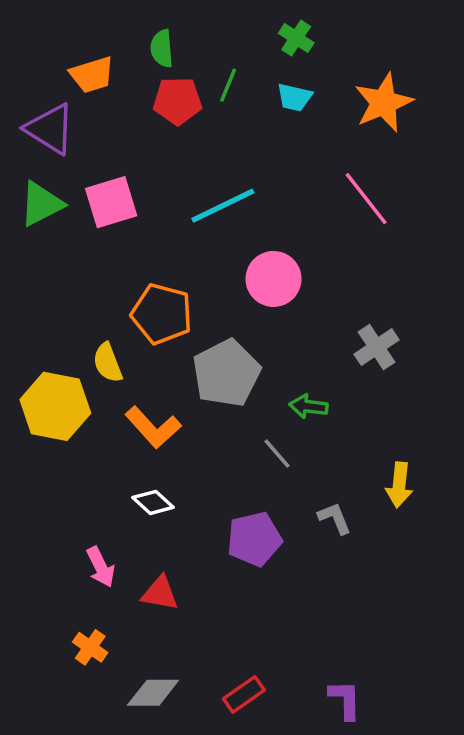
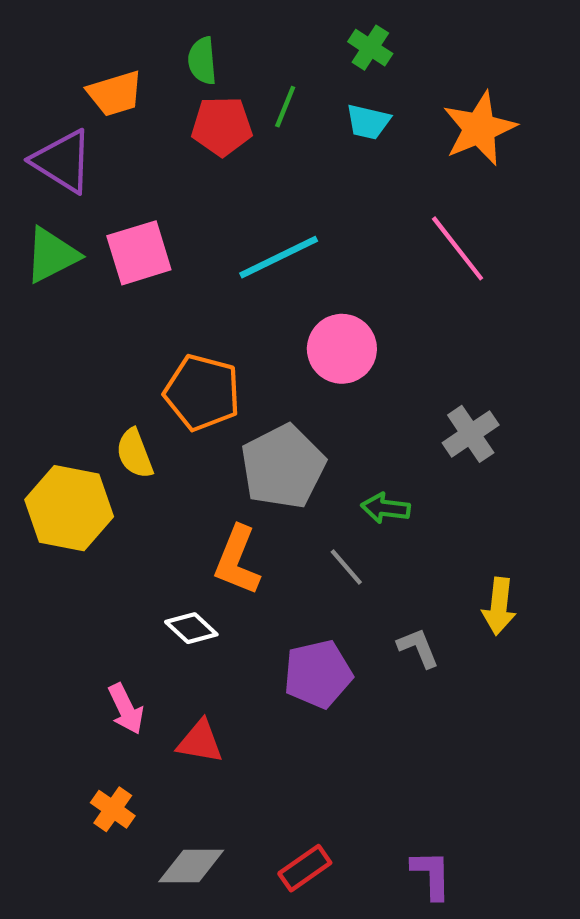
orange L-shape: (153, 427) -> (237, 560), moved, turned 64

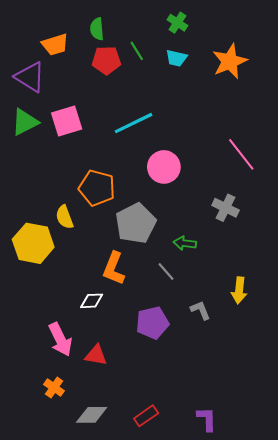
green line: (285, 107) -> (137, 51), turned -54
pink line: (458, 248) -> (241, 154), moved
gray cross: (471, 434) -> (226, 208), turned -30
white diamond: (191, 628) -> (92, 301), turned -45
pink arrow: (126, 709) -> (60, 339), size x1.4

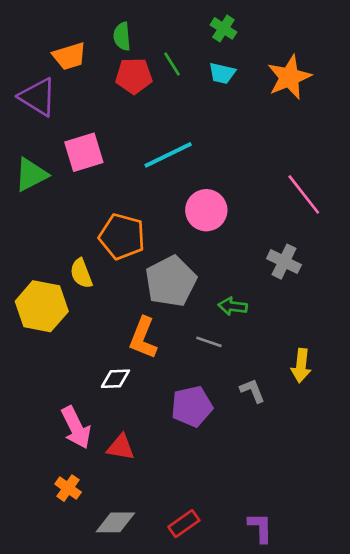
green triangle: (25, 122) -> (31, 175), moved
gray line: (166, 272) -> (209, 342), turned -30

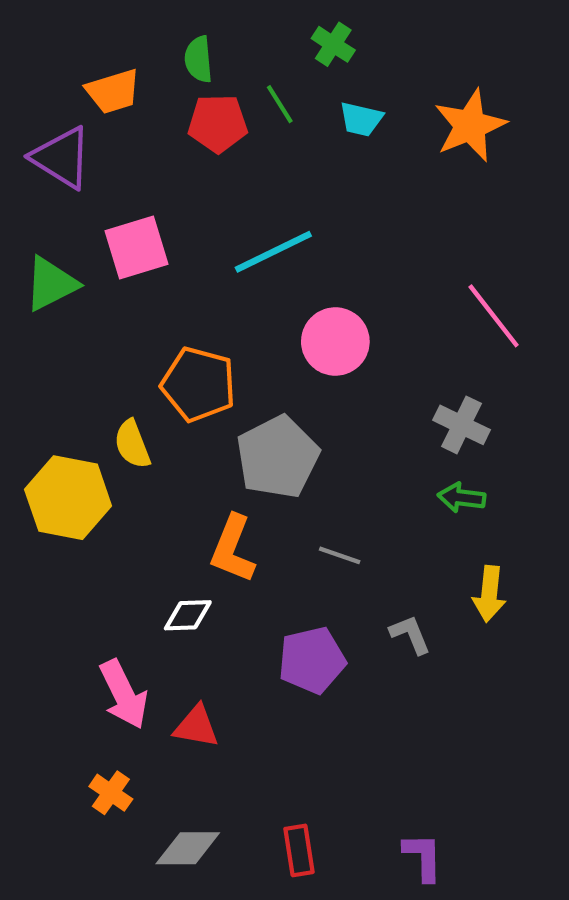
green cross: (223, 28) -> (333, 44), moved
green arrow: (233, 306) -> (462, 498), moved
red rectangle: (184, 524) -> (299, 850), turned -64

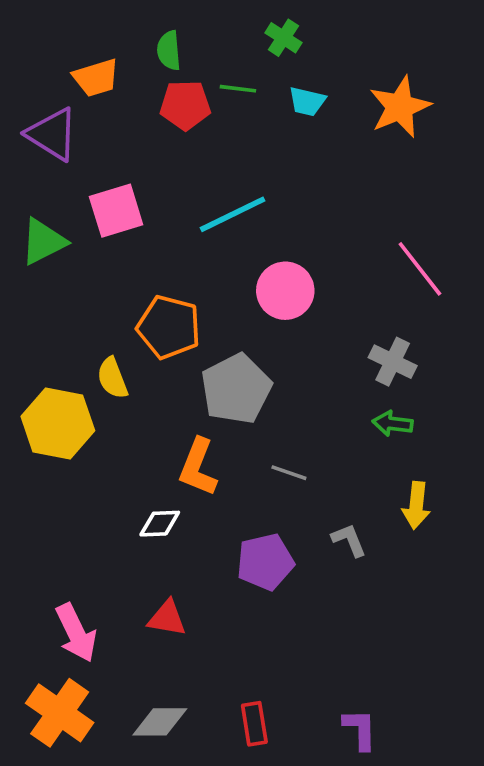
green line: (280, 104) -> (238, 89), turned -51
pink arrow: (124, 694) -> (76, 633), moved
orange cross: (111, 793) -> (60, 713), moved, size x1.8

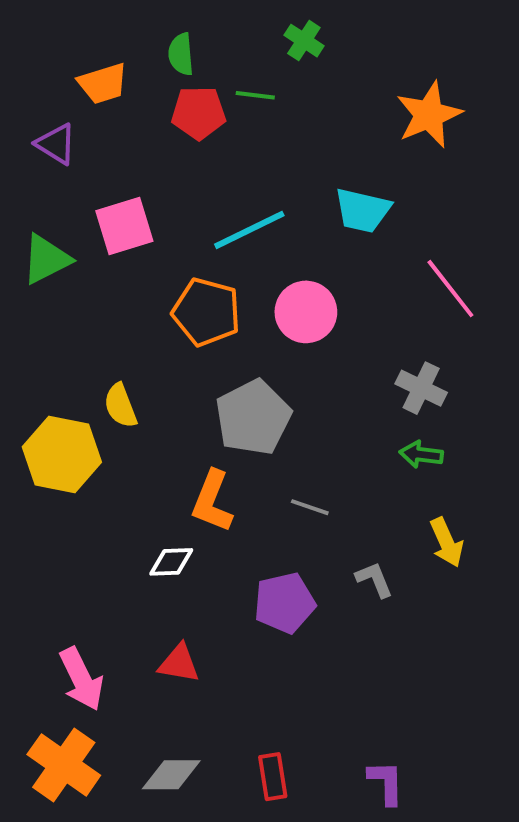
cyan trapezoid: (307, 101) -> (363, 210), moved, size x1.4
purple triangle: (52, 134) -> (56, 144), size x0.7
orange pentagon: (169, 327) -> (206, 312), moved
yellow arrow: (416, 505) -> (447, 542), turned -30

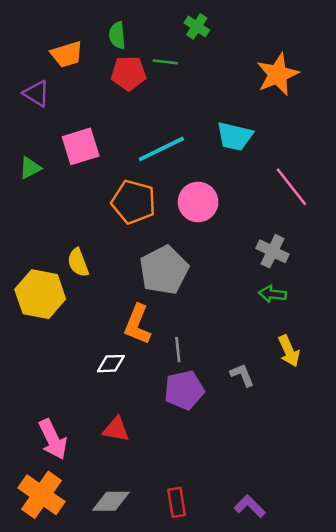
green triangle: (46, 259) -> (30, 168), size x0.7
gray line: (310, 507) -> (178, 350), moved, turned 65
purple L-shape: (386, 783) -> (250, 506), turned -44

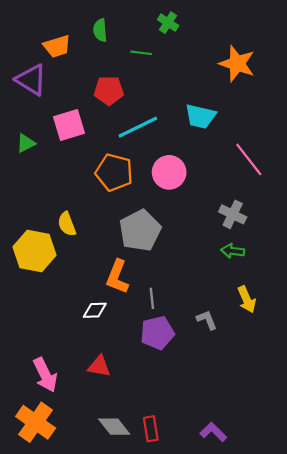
red pentagon: (129, 73) -> (109, 90), moved
orange star: (278, 74) -> (237, 64), turned -30
purple triangle: (36, 93) -> (31, 80), size x1.4
gray diamond: (111, 501) -> (114, 427), moved, turned 52

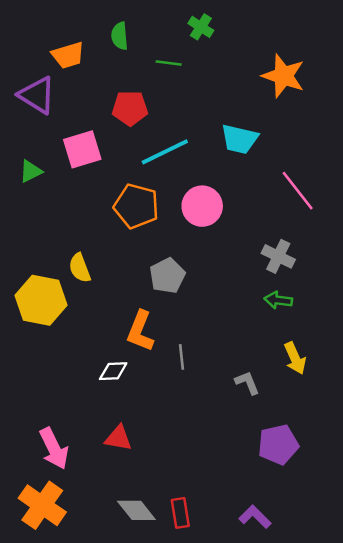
gray pentagon: (140, 231) -> (167, 276), size x0.7
purple pentagon: (157, 333) -> (278, 445), moved

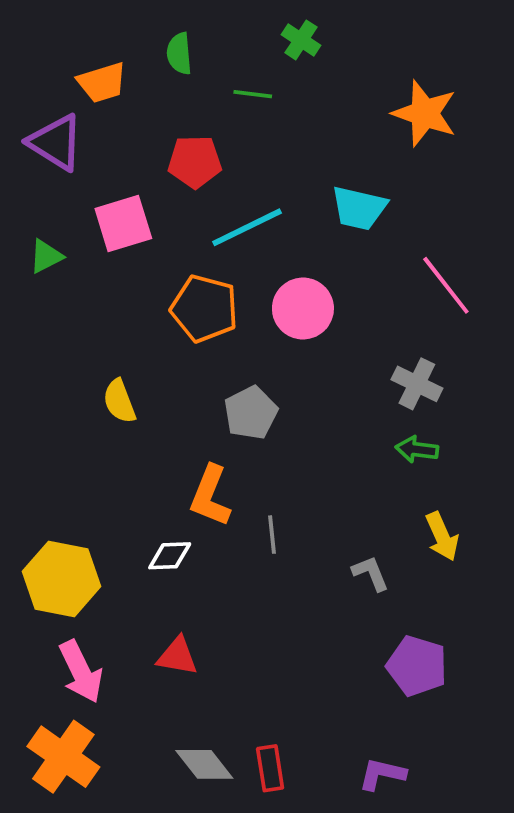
yellow hexagon: (41, 300) -> (61, 579), moved
purple pentagon: (278, 445) -> (417, 666), turned 30
purple L-shape: (255, 517) -> (382, 774), turned -32

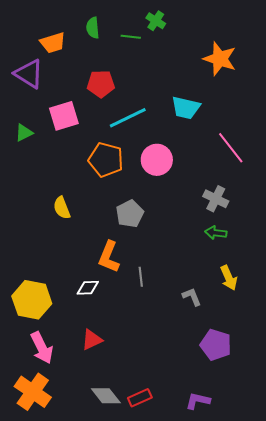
green line: (253, 94) -> (131, 37), moved
red triangle: (177, 656) -> (92, 340), turned -35
red rectangle: (270, 768) -> (140, 398), turned 75

